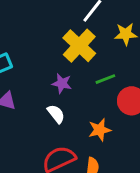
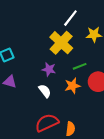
orange star: (100, 130) -> (72, 86), moved

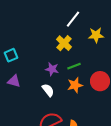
yellow cross: (61, 43) -> (64, 43), size x0.7
green line: (80, 66) -> (74, 66), moved

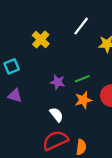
yellow cross: (64, 43) -> (41, 40), moved
white semicircle: (48, 90) -> (56, 115), moved

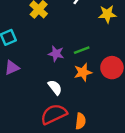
purple triangle: (15, 96) -> (12, 68), turned -40

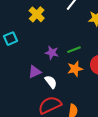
purple triangle: (12, 68) -> (35, 72), moved

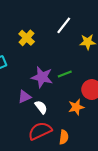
purple star: (52, 53) -> (42, 77), size x1.5
orange star: (75, 69) -> (76, 107), moved

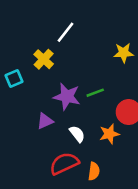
white line: (64, 25) -> (66, 32), moved
yellow cross: (27, 38) -> (44, 59), moved
white semicircle: (41, 107) -> (77, 134), moved

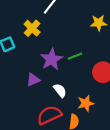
purple star: (67, 97) -> (51, 59), turned 30
orange star: (109, 134) -> (86, 103), moved

